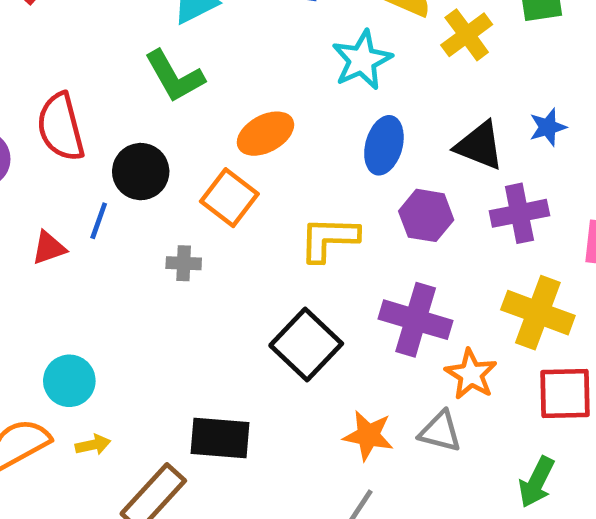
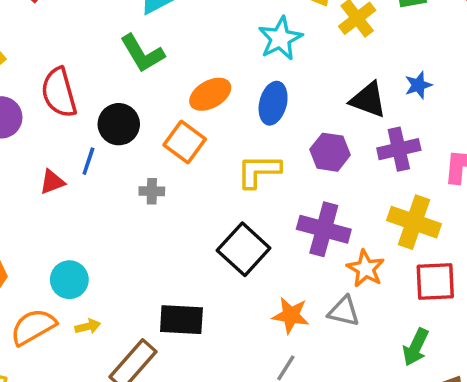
blue ellipse: (384, 145) -> (273, 103), moved

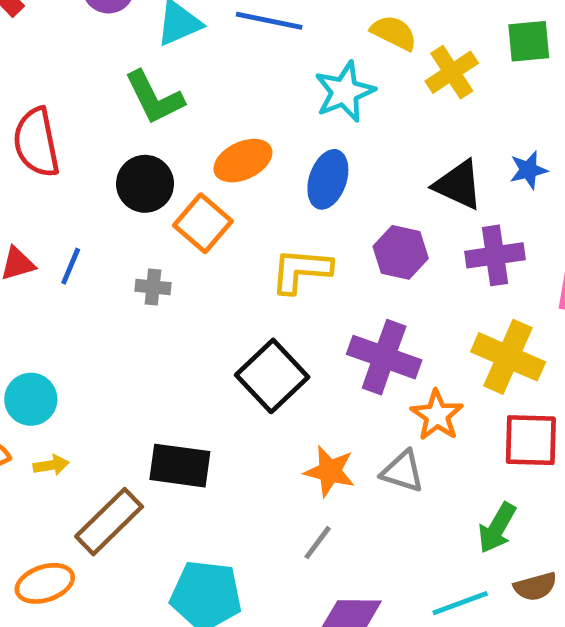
black circle: (119, 124) -> (145, 184), moved
blue line: (88, 161) -> (71, 266), moved

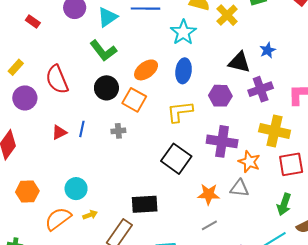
gray line: (318, 543) -> (209, 225), turned 35

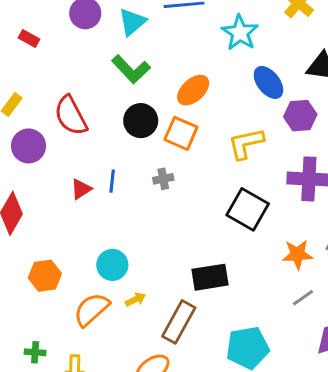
blue ellipse: (184, 71) -> (268, 82), moved, turned -40

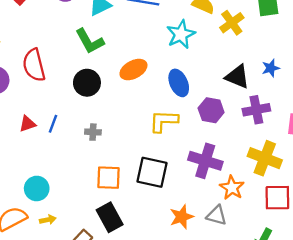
blue ellipse: (268, 82) -> (179, 83), moved
orange square: (181, 133) -> (109, 178), moved, turned -36
black square: (248, 209) -> (152, 172), turned -32
orange star: (297, 254) -> (182, 217), turned -30
black rectangle: (210, 277) -> (110, 217), turned 56

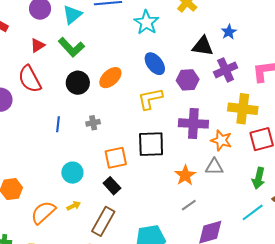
orange ellipse: (133, 70) -> (110, 78), moved
red triangle: (27, 124) -> (38, 45), moved
cyan circle: (37, 188) -> (72, 173), moved
black rectangle: (110, 217) -> (112, 186), moved, size x0.7

